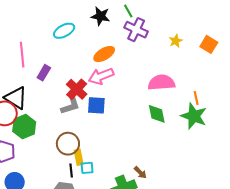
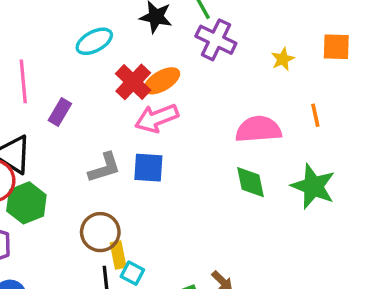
orange square: (209, 44) -> (336, 47), moved, turned -30
red cross: (77, 89) -> (133, 82), moved
orange line: (196, 98) -> (315, 115), moved
cyan square: (87, 168) -> (132, 273), turned 32

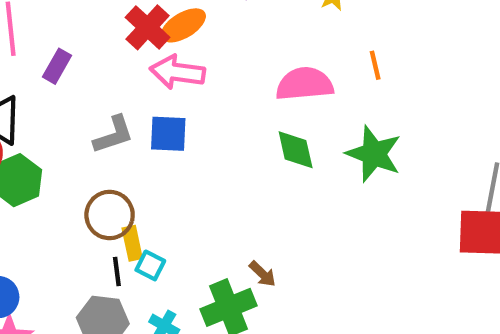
pink arrow: (157, 118) -> (177, 72), turned 30

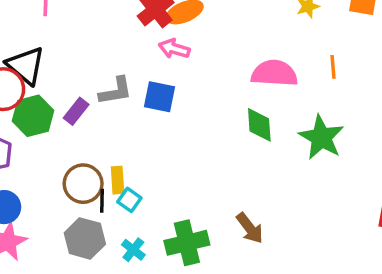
purple rectangle: (57, 66) -> (76, 111), moved
pink arrow: (177, 72) -> (174, 49), size x0.7
brown circle: (110, 215) -> (83, 184), moved
brown arrow: (262, 274) -> (250, 228), moved, size x1.4

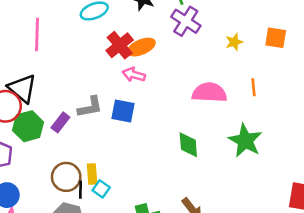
green diamond: (259, 125) -> (188, 145), moved

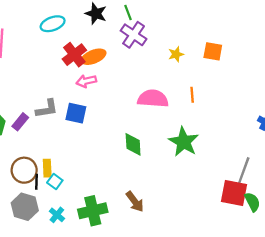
pink arrow: (134, 75) -> (86, 81), turned -30

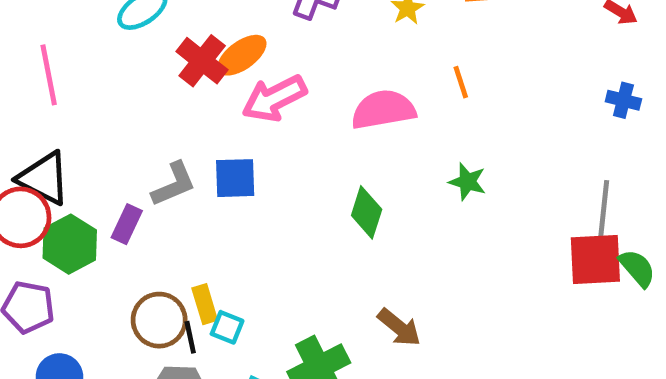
pink arrow: (86, 81) -> (274, 99), moved, size x1.5
green star: (184, 142) -> (467, 182), size x0.6
green diamond: (133, 144) -> (367, 212), turned 35

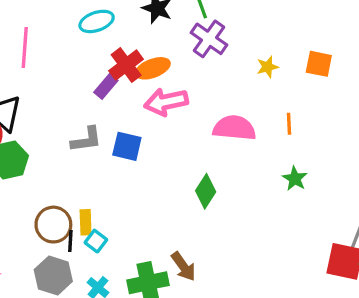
green star: (467, 182) -> (295, 179), moved
purple rectangle: (127, 224) -> (106, 86), moved
brown arrow: (399, 327) -> (183, 266), moved

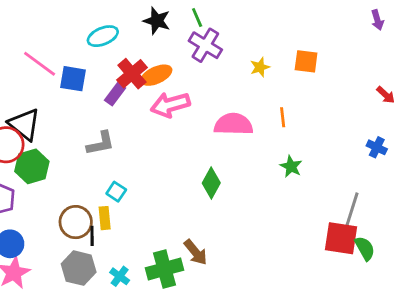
pink line: (25, 47) -> (40, 64), turned -54
blue square: (127, 146) -> (73, 79), moved
cyan square: (96, 241) -> (116, 192), moved

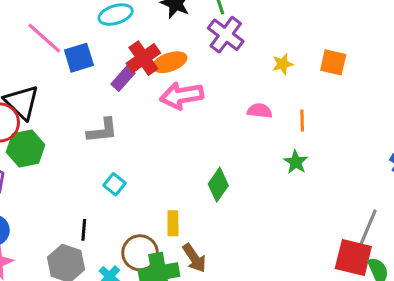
blue square: (73, 79) -> (79, 58), turned -32
pink semicircle: (233, 124) -> (260, 111), moved, size x0.6
green star: (291, 166) -> (296, 162), moved
yellow rectangle: (105, 218) -> (173, 223), moved
brown circle: (76, 222) -> (140, 253), moved

